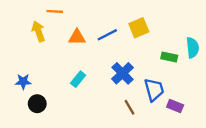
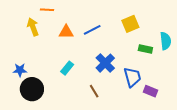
yellow square: (139, 28) -> (130, 24), moved
black circle: (37, 104) -> (32, 89), size x1.5
brown line: (129, 107) -> (94, 91), moved

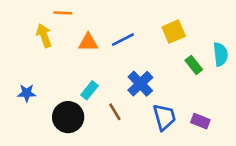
green rectangle: (145, 49) -> (194, 65), turned 40
blue trapezoid: (132, 77) -> (164, 117), moved
black circle: (32, 89) -> (68, 117), moved
brown line: (94, 91) -> (115, 112), moved

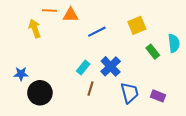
orange triangle: (88, 42) -> (71, 15), moved
cyan rectangle: (90, 90) -> (83, 67), moved
brown line: (115, 112) -> (91, 89), turned 48
black circle: (68, 117) -> (40, 93), moved

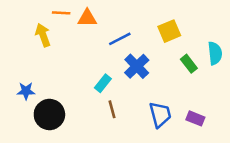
blue cross: (111, 66) -> (137, 66), moved
brown line: (91, 89) -> (112, 109), turned -32

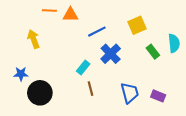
yellow arrow: (43, 35) -> (34, 39), moved

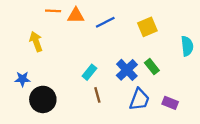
blue line: (97, 32) -> (105, 22), moved
green rectangle: (153, 52) -> (152, 67), moved
blue cross: (111, 54) -> (127, 70), moved
blue trapezoid: (130, 93) -> (139, 99), turned 35

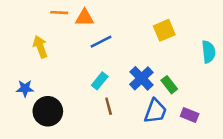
blue line: (105, 22) -> (101, 42), moved
green rectangle: (152, 67) -> (169, 85), moved

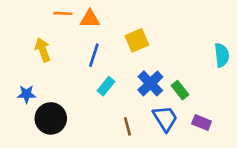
yellow square: (164, 30) -> (137, 40), moved
blue line: (101, 42) -> (94, 55), moved, turned -45
brown line: (109, 106) -> (127, 126), moved
blue trapezoid: (155, 111) -> (165, 118), turned -52

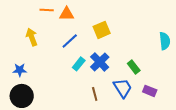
blue line: (94, 55) -> (70, 41), turned 30
blue cross: (150, 83) -> (100, 62), moved
black circle: (51, 118) -> (22, 96), moved

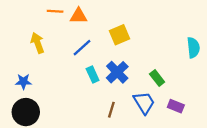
cyan rectangle: (79, 64) -> (93, 75), turned -64
brown line: (95, 94) -> (111, 110), turned 32

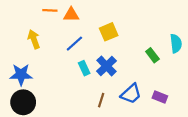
green rectangle: (157, 78) -> (152, 55), moved
blue star: (23, 82) -> (21, 75), size x1.5
blue trapezoid: (144, 103) -> (131, 94), turned 80

